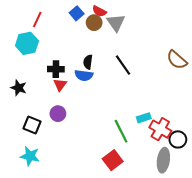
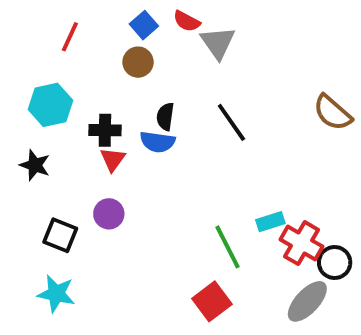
brown circle: (94, 23) -> (138, 62), moved
cyan hexagon: (27, 43) -> (50, 105), moved
gray ellipse: (163, 160) -> (307, 301), turned 35

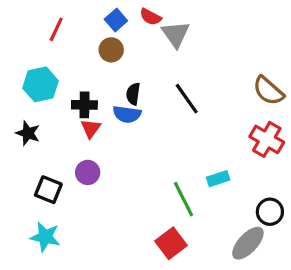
red cross: (301, 243) -> (267, 139), moved

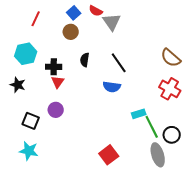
blue semicircle: (127, 114) -> (112, 87), moved
green line: (183, 199) -> (152, 127), moved
gray ellipse: (248, 243) -> (158, 155), turned -60

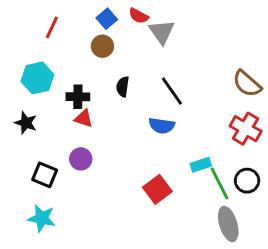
red triangle: (58, 82) -> (84, 118), turned -48
black circle: (172, 135) -> (247, 181), moved
red square: (109, 155) -> (157, 189), moved

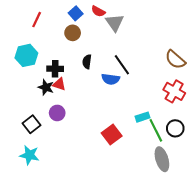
black star: (26, 123) -> (46, 87), moved
blue semicircle: (162, 126) -> (111, 79), moved
black square: (45, 175) -> (32, 124), turned 30

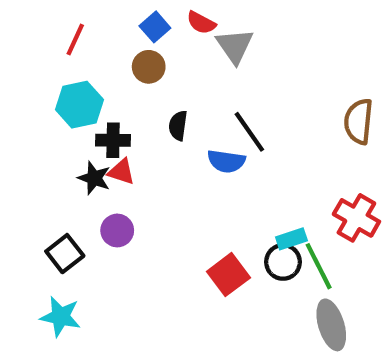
cyan hexagon: (26, 55) -> (79, 105), moved
brown semicircle: (175, 60) -> (359, 121), turned 55
red cross: (174, 91) -> (356, 218), moved
black circle: (175, 128) -> (283, 262), moved

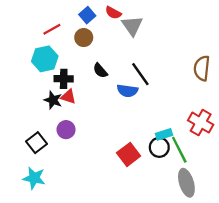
red line: (75, 40) -> (52, 29), moved, turned 36
black semicircle: (178, 126) -> (100, 71), turned -49

